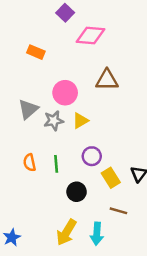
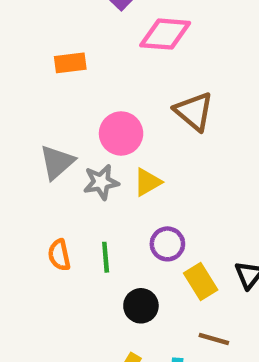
orange rectangle: (36, 52) -> (70, 63), turned -30
brown triangle: (107, 80) -> (194, 111), turned 40

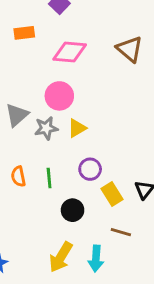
pink diamond: (165, 34) -> (70, 52), moved
orange rectangle: (70, 63) -> (24, 33), moved
brown triangle: (194, 111) -> (130, 49), moved

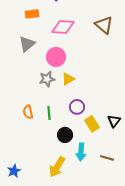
gray triangle: (17, 115) -> (27, 44), moved
brown line: (121, 232) -> (107, 158), moved
cyan arrow: (96, 258) -> (81, 152), moved

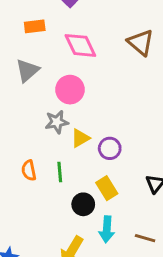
pink diamond: (63, 27) -> (80, 45), turned 60
yellow triangle: (68, 79) -> (80, 138), moved
purple circle: (77, 107) -> (110, 148), moved
yellow rectangle: (92, 124) -> (107, 188), moved

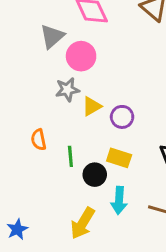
gray triangle: (27, 70) -> (52, 36), moved
green line: (60, 172) -> (70, 156), moved
yellow rectangle: (107, 188) -> (119, 158), turned -40

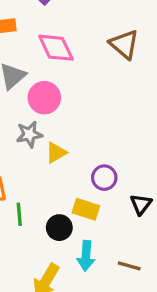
purple circle: (122, 117) -> (104, 178), moved
green line: (70, 156) -> (19, 214), moved

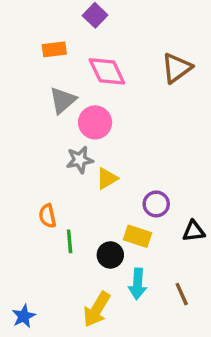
brown triangle: (124, 44) -> (177, 68), turned 44
black triangle: (141, 204) -> (194, 231), turned 45
brown line: (129, 266) -> (182, 294), turned 50

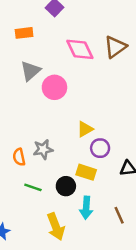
pink diamond: (107, 71) -> (80, 49), moved
gray star: (80, 160) -> (43, 149), moved
yellow triangle: (107, 178) -> (85, 129), moved
green line: (70, 241) -> (33, 187), moved, turned -66
yellow arrow: (97, 309) -> (56, 227), turned -52

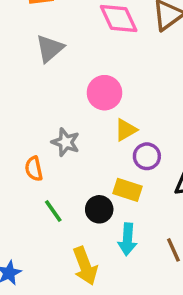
pink circle: (54, 87) -> (104, 93), moved
gray star: (43, 149) -> (66, 142), moved, turned 30
green line: (33, 187) -> (53, 211), turned 36

